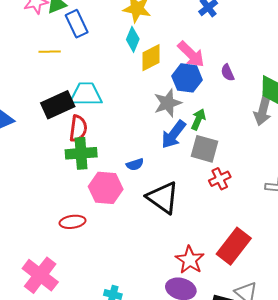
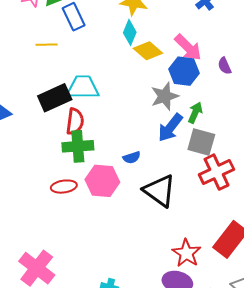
yellow diamond: (151, 58) -> (148, 51), turned 68
red cross: (220, 179) -> (216, 172), size x1.6
red ellipse: (72, 222) -> (64, 187), moved

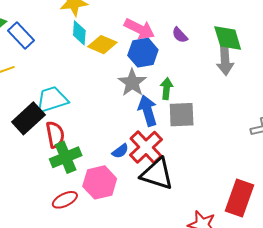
blue arrow: (170, 128) -> (148, 111), turned 144
red cross: (216, 172) -> (146, 147), moved

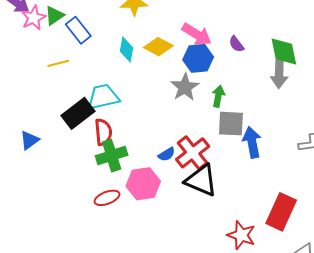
cyan diamond: (79, 33) -> (126, 49), moved
blue arrow: (148, 111) -> (252, 142), moved

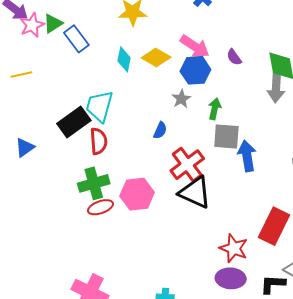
yellow line: (58, 63) -> (21, 74), moved
gray star: (185, 87) -> (181, 99), size x0.7
cyan trapezoid: (103, 97) -> (99, 106), turned -64
blue semicircle: (167, 154) -> (160, 130), moved, turned -36
green cross: (112, 156) -> (94, 183), moved

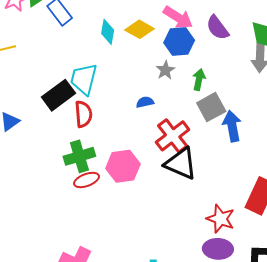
purple semicircle: (234, 57) -> (218, 28), size x1.5
blue semicircle: (160, 130) -> (145, 102), turned -126
gray square: (226, 136) -> (211, 107), turned -32

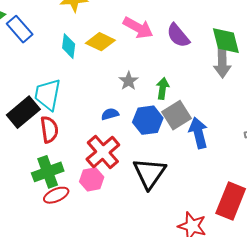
blue hexagon: (179, 41) -> (148, 120), moved
red cross: (173, 136) -> (103, 152), moved
black triangle: (181, 164) -> (149, 173), turned 45
pink hexagon: (123, 166) -> (92, 179), size x0.7

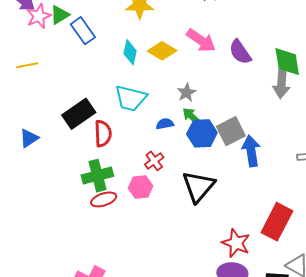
green arrow: (163, 88) -> (192, 117), moved, turned -60
cyan trapezoid: (48, 94) -> (131, 98), moved, turned -92
red cross: (103, 152) -> (154, 161), size x0.6

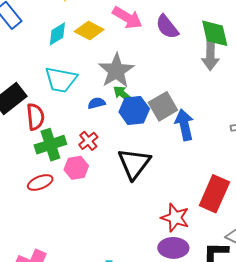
cyan diamond: (130, 52) -> (57, 34), turned 50
gray star: (187, 93) -> (116, 71), size x1.8
green cross: (97, 176) -> (50, 145), moved

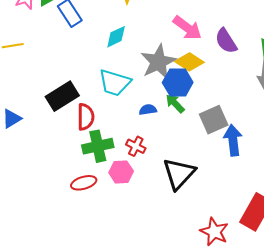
yellow diamond: (89, 31) -> (189, 62), moved
gray star: (116, 71) -> (158, 62), moved
blue hexagon: (134, 110) -> (178, 83), moved
red cross: (88, 141) -> (136, 146), turned -30

